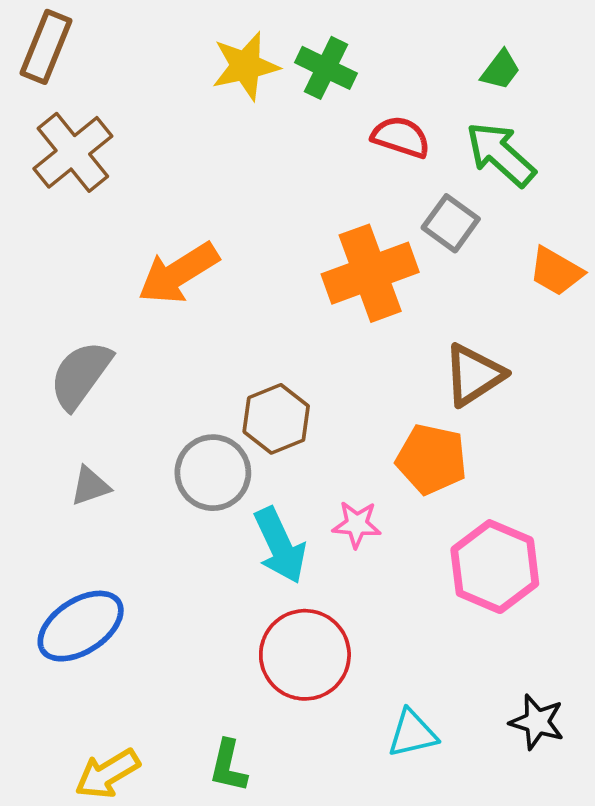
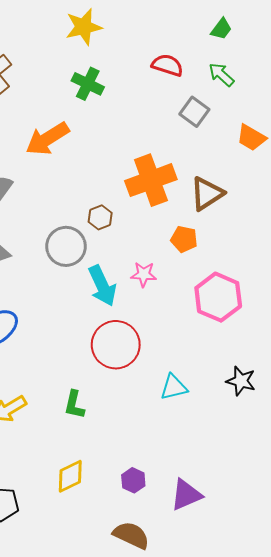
green cross: (326, 68) -> (88, 84), moved
green arrow: (501, 154) -> (221, 75), size x0.7
orange cross: (370, 273) -> (151, 180), moved
brown hexagon: (276, 419) -> (100, 217), size x0.7
orange pentagon: (431, 459) -> (184, 239), size x0.7

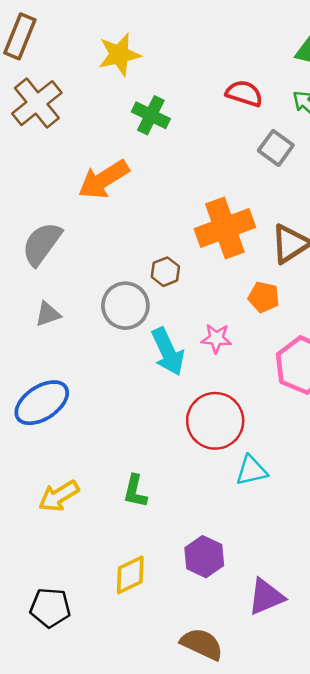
yellow star: (84, 27) -> (119, 55), moved
red circle: (116, 345) -> (215, 421), moved
purple hexagon: (133, 480) -> (204, 557), moved, size x1.4

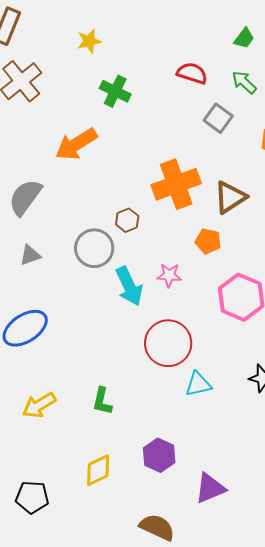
yellow star: (119, 55) -> (89, 41), size x0.7

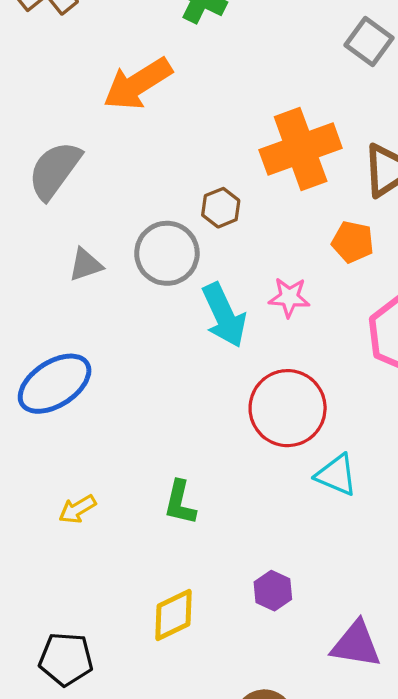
gray triangle: (30, 255) -> (85, 265), moved
cyan triangle: (198, 384) -> (336, 475), turned 36
yellow arrow: (39, 405) -> (77, 509), size x0.7
purple hexagon: (159, 455) -> (273, 591), size x0.7
purple triangle: (210, 488) -> (356, 644), turned 32

